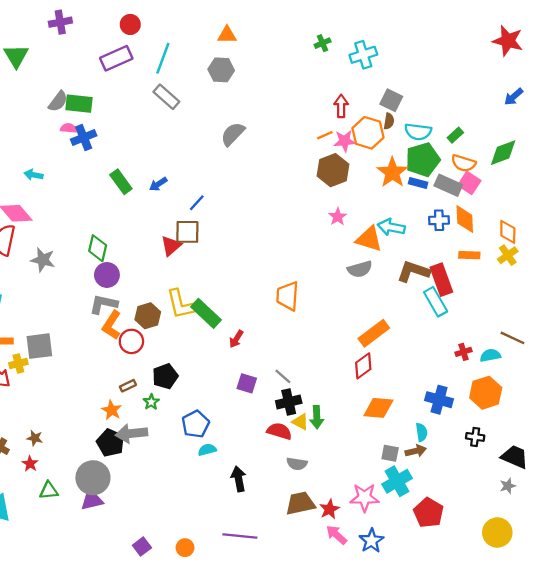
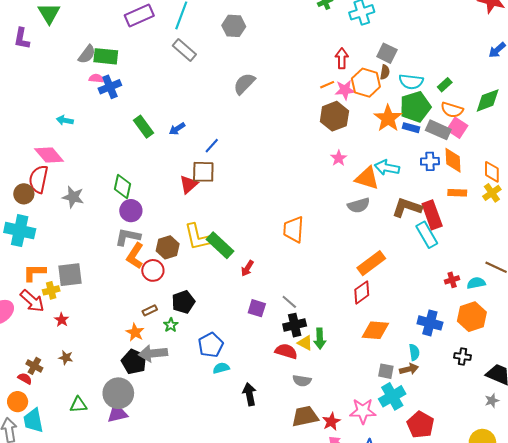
red star: (30, 464) -> (62, 320), moved

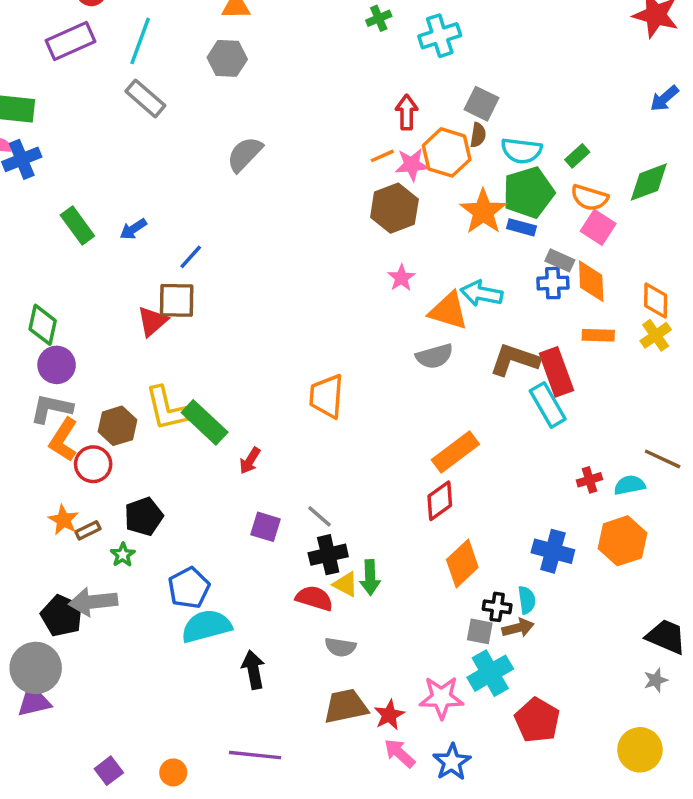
gray rectangle: (438, 130) -> (560, 260), moved, size x0.7
orange diamond: (375, 330) -> (462, 563), turned -48
orange star: (135, 332) -> (64, 520), moved
black cross: (462, 356) -> (497, 607), moved
cyan semicircle: (221, 368) -> (206, 626), size x1.8

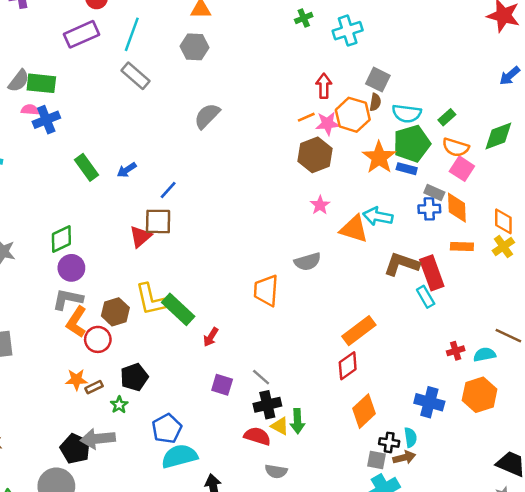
green diamond: (43, 325) -> (61, 239), turned 52
gray semicircle: (434, 356) -> (307, 262), moved
cyan rectangle: (548, 405) -> (426, 297), size x0.7
orange star: (64, 520) -> (76, 380), turned -30

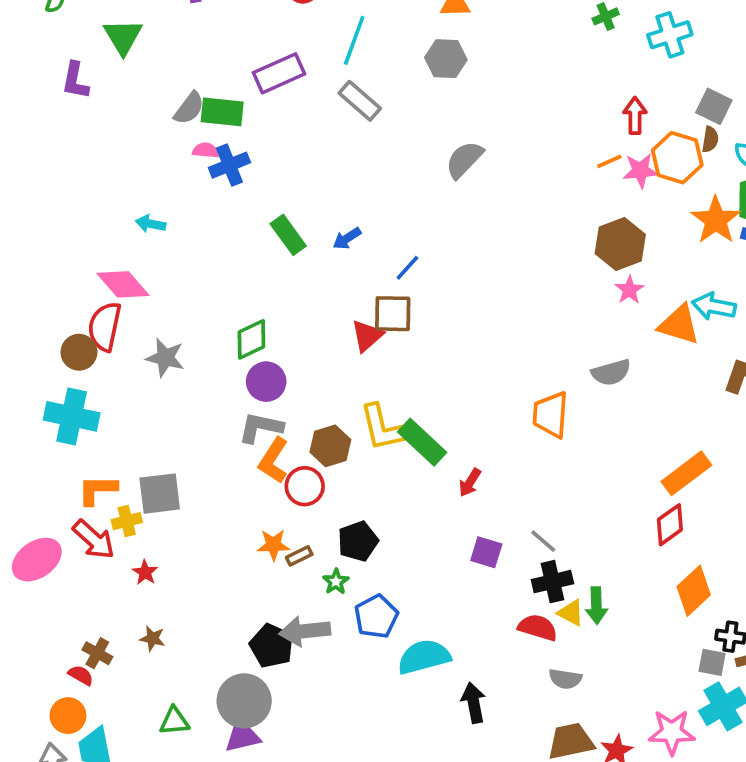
purple rectangle: (81, 34) -> (279, 73), moved
brown hexagon: (315, 155) -> (620, 244), moved
blue pentagon: (167, 429) -> (376, 616), moved

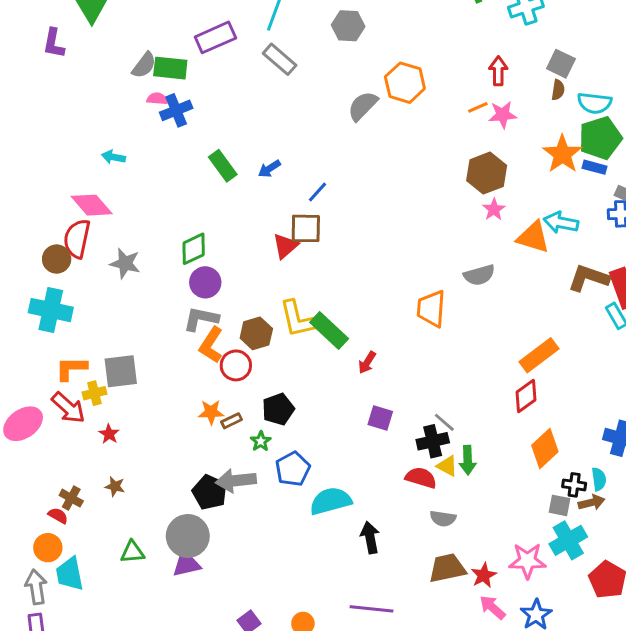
orange hexagon: (677, 158) -> (405, 83), moved
gray line: (543, 541) -> (444, 422), moved

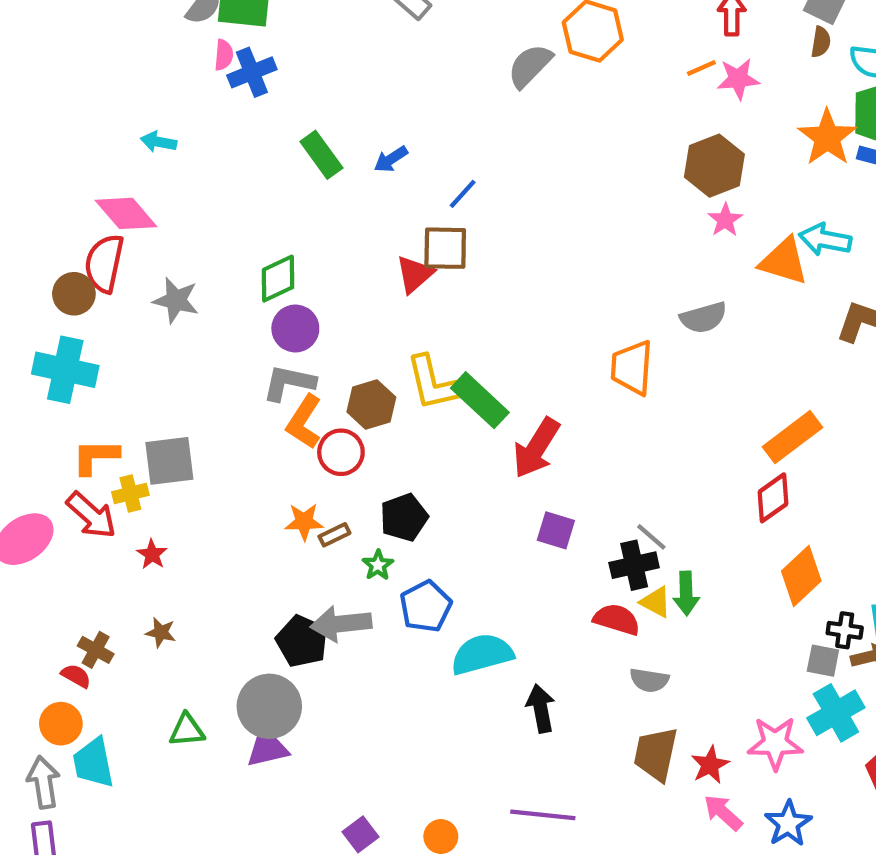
pink semicircle: (157, 99) -> (224, 55), turned 90
red arrow: (367, 363) -> (536, 448), size x1.8
brown trapezoid: (447, 568) -> (656, 754), turned -66

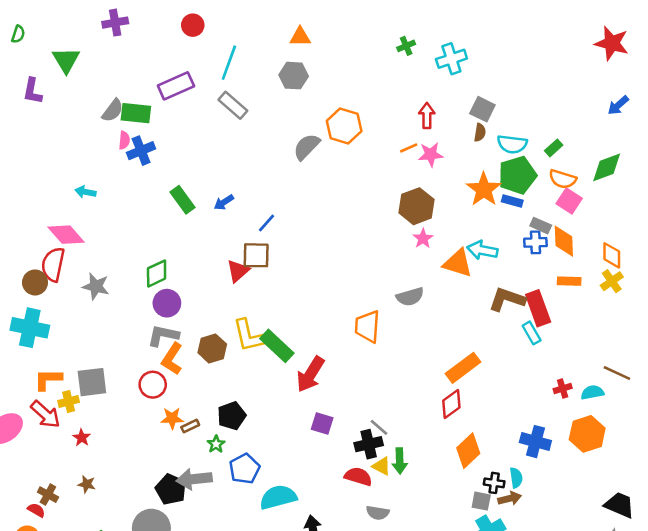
red circle: (341, 452) -> (153, 385), moved

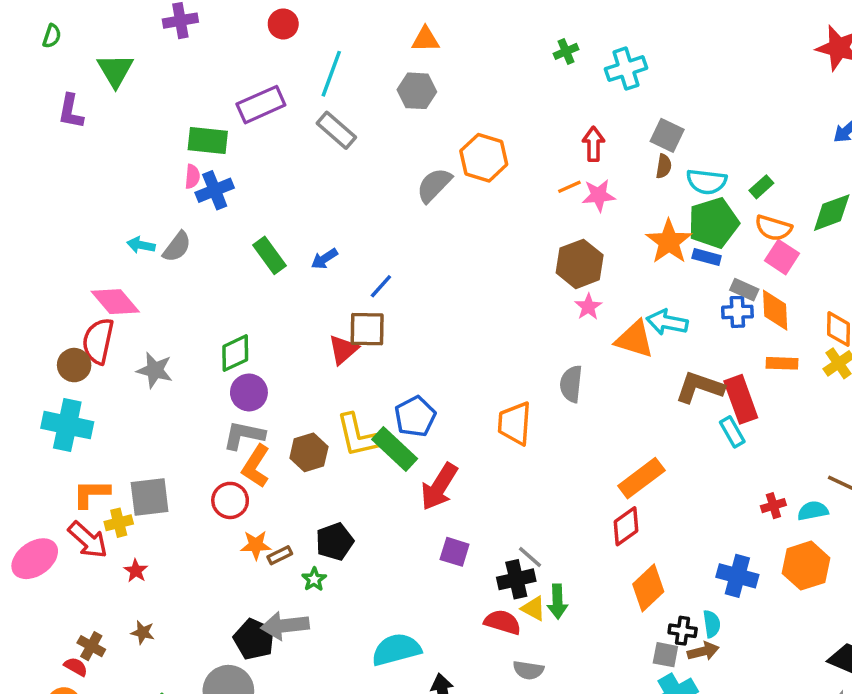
gray semicircle: (113, 110) -> (177, 247), moved
gray semicircle: (410, 297) -> (571, 384), turned 112
blue pentagon: (244, 469) -> (415, 416), moved

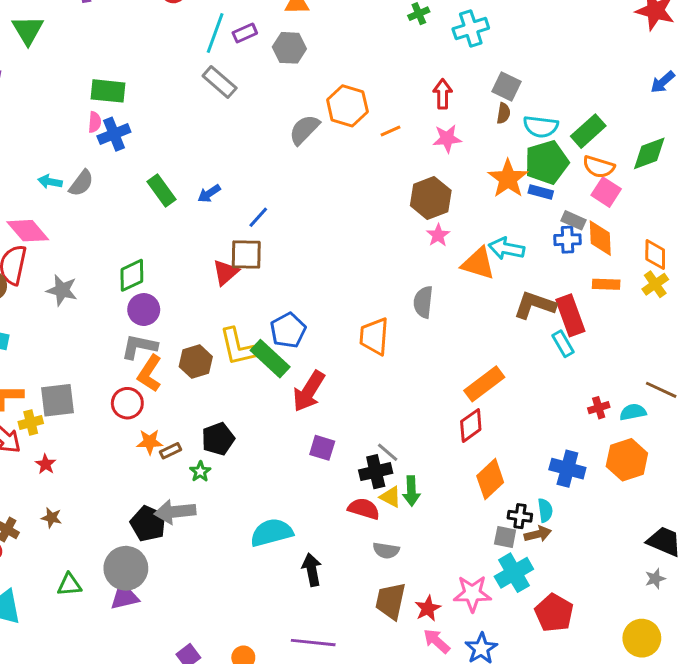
purple rectangle: (261, 105) -> (245, 33), moved, size x0.6
orange line: (569, 187) -> (391, 131), moved
green rectangle: (761, 187) -> (588, 131), size x1.6

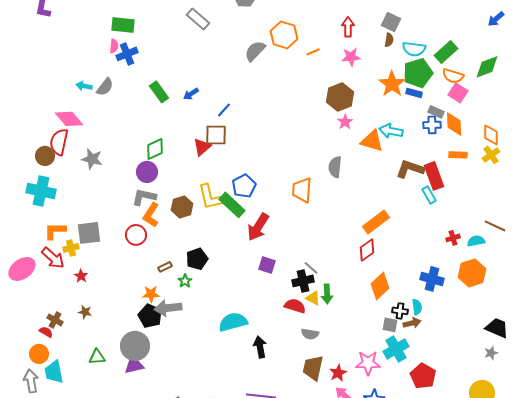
green diamond: (132, 275) -> (155, 149), moved
orange star: (150, 442) -> (151, 294), moved

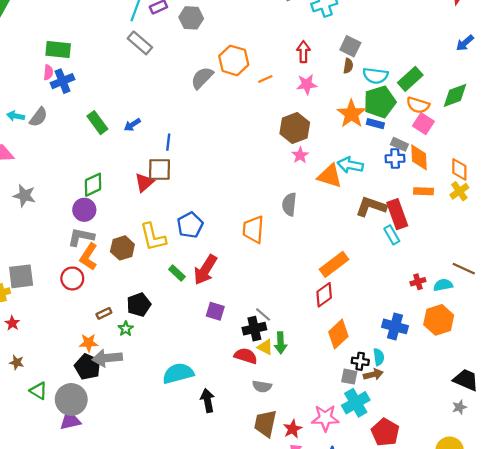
blue line: (224, 110) -> (168, 142), turned -35
green rectangle: (232, 205) -> (177, 273), moved, size x0.6
green triangle: (97, 357) -> (38, 391), moved, turned 36

